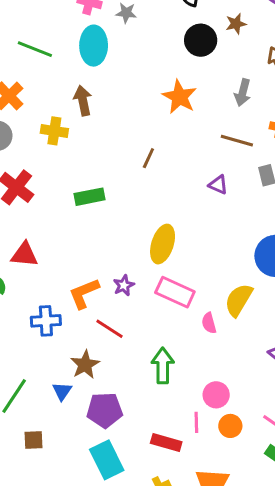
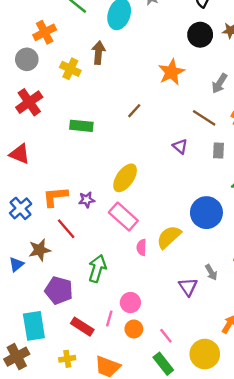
blue cross: (46, 321) -> (21, 208), turned 35
purple pentagon: (105, 410) -> (59, 290), moved

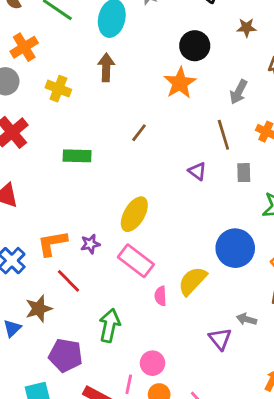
black circle: (200, 35) -> (195, 46), moved
brown arrow: (99, 53) -> (106, 67), moved
brown line: (204, 118) -> (223, 135), turned 45
gray arrow: (211, 272) -> (247, 319), turned 140

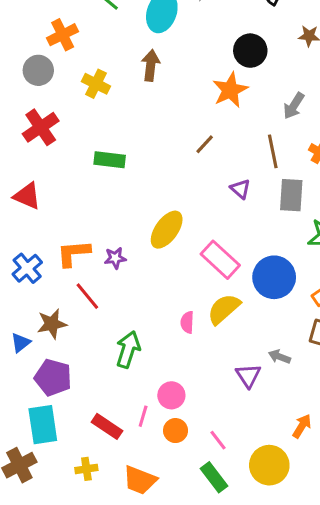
brown line: (139, 133) -> (205, 144), moved
gray rectangle: (244, 173) -> (291, 195), size x1.5
pink rectangle: (136, 261) -> (220, 260), moved
purple pentagon: (66, 355) -> (53, 377), moved

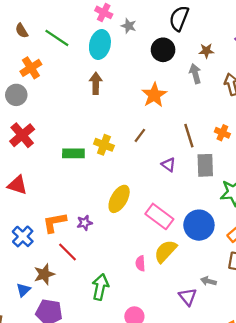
black circle: (250, 51) -> (163, 50), moved
yellow cross: (96, 84) -> (104, 145), moved
gray arrow: (294, 106) -> (195, 74), moved, turned 138

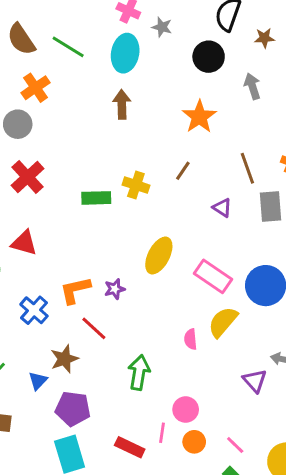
brown semicircle: (22, 31) -> (21, 39), size x1.6
brown star: (206, 51) -> (264, 38), moved

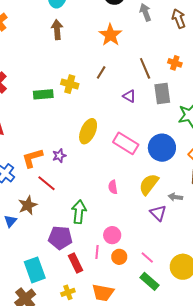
yellow semicircle: (223, 322) -> (149, 184), moved
purple pentagon: (73, 409) -> (60, 238), moved
red rectangle: (130, 447) -> (75, 263), turned 42

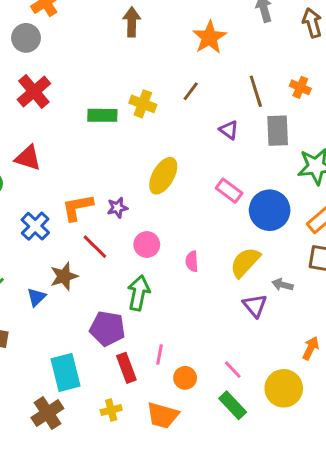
pink rectangle: (126, 143) -> (229, 191), moved, size x0.7
pink circle: (112, 235) -> (147, 245), moved
orange circle: (119, 257) -> (185, 378), moved

